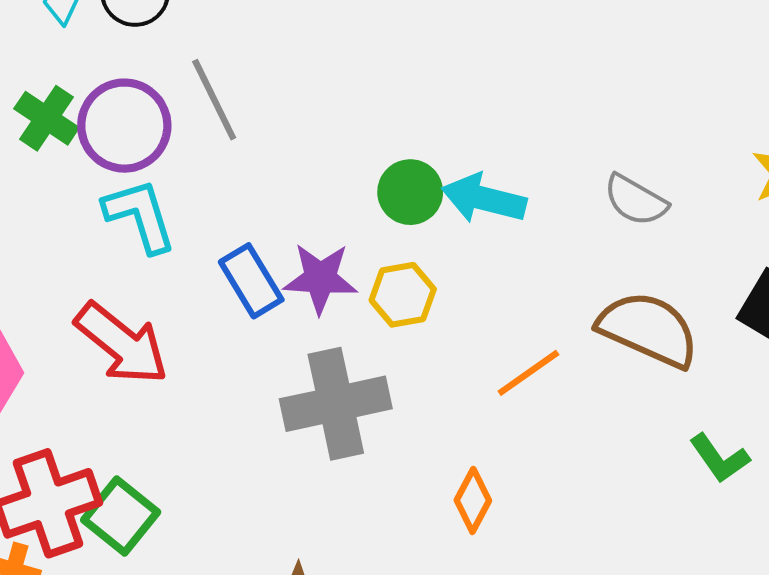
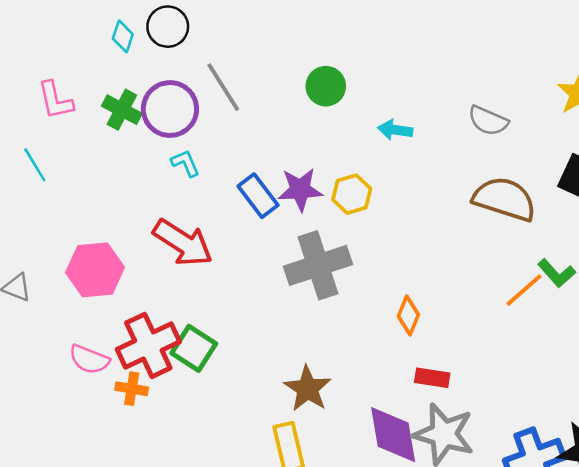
green circle: (410, 192) -> (326, 86), moved
cyan arrow: (484, 199) -> (395, 130), size x0.7
cyan L-shape: (140, 216) -> (185, 163), size x0.6
orange line: (528, 373) -> (524, 290), moved

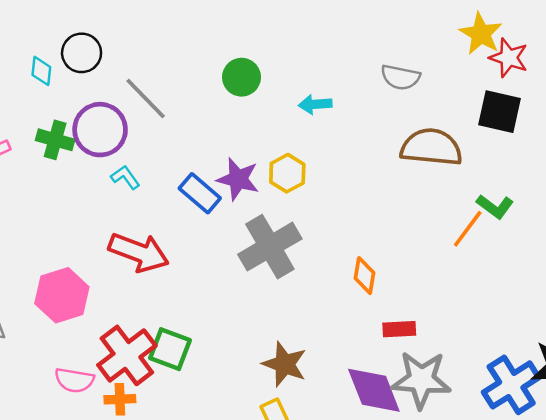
purple star: (300, 190) -> (238, 179), turned 30

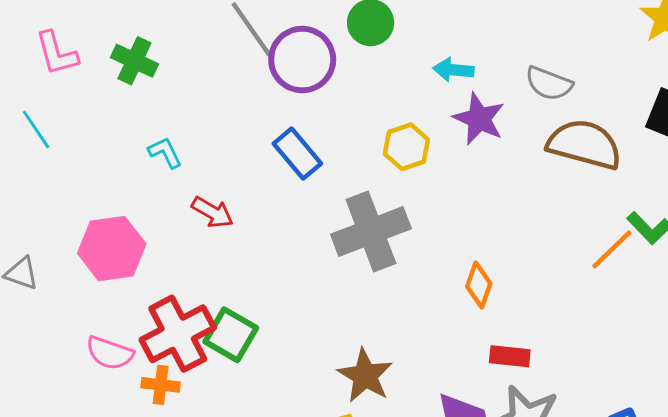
gray semicircle: (400, 77) -> (549, 83), moved
purple circle: (100, 130) -> (302, 60), moved
cyan L-shape: (125, 177) -> (165, 153), moved
purple star: (238, 179) -> (479, 119), moved
red arrow: (139, 252) -> (212, 212), size x0.6

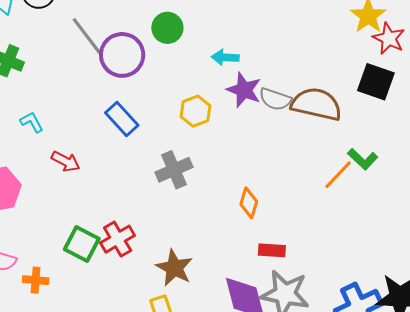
gray semicircle: (549, 83) -> (275, 99), moved
gray cross: (371, 231) -> (174, 170), size x0.7
red cross: (178, 334) -> (118, 239), moved, size x0.7

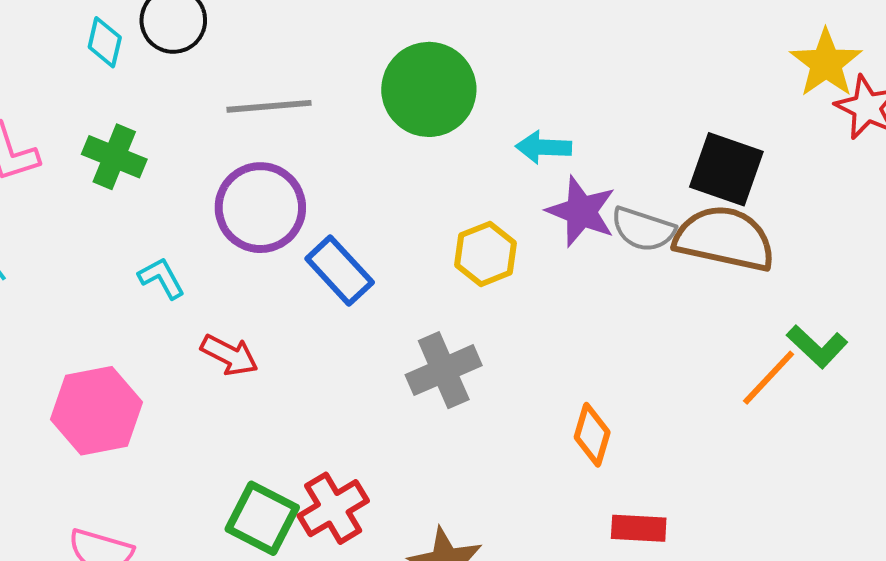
green circle: (167, 28) -> (429, 89), size x1.5
gray line: (87, 36) -> (269, 106), turned -57
purple circle: (122, 55) -> (260, 208), moved
black square: (376, 82) -> (726, 169), moved

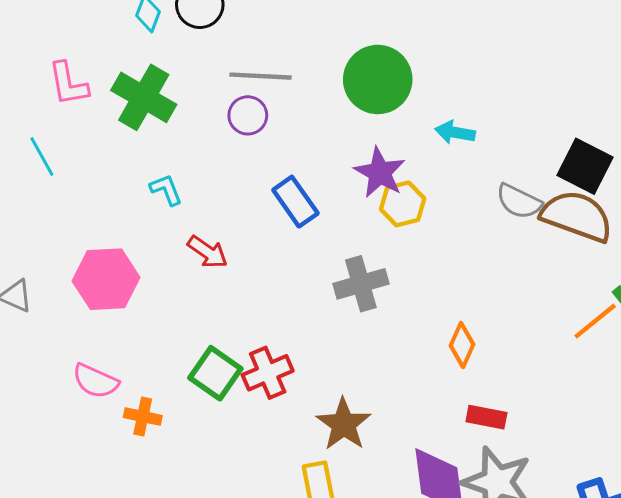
green cross: (114, 157) -> (144, 97), size x1.4
purple circle: (260, 208) -> (248, 115), moved, size x0.6
purple star: (581, 211) -> (380, 173), moved

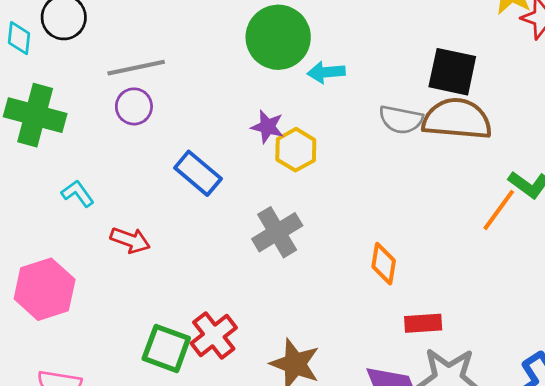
green circle: (378, 79) -> (278, 37), moved
purple star: (380, 173) -> (267, 127), size x0.7

